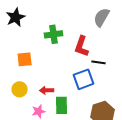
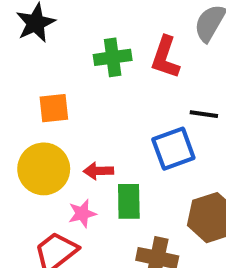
red L-shape: (82, 46) -> (165, 57), moved
yellow circle: (20, 89) -> (44, 169), size x1.6

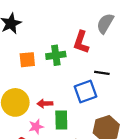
green cross: (113, 57) -> (56, 55), moved
orange square: (54, 108) -> (27, 60), moved

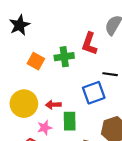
orange square: (27, 60) -> (36, 61), turned 35

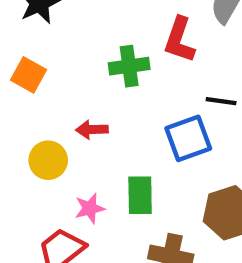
orange square: (36, 61) -> (28, 75), moved
yellow circle: (24, 104) -> (48, 160), size x0.7
red arrow: (53, 105) -> (92, 130), moved

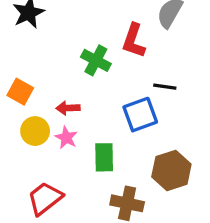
green cross: (129, 66) -> (96, 60), turned 36
orange square: (28, 75) -> (20, 92), moved
pink star: (90, 208) -> (66, 138), moved, turned -30

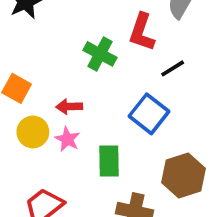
black line: (165, 87) -> (173, 68), moved, turned -40
blue square: (140, 115) -> (149, 114), turned -32

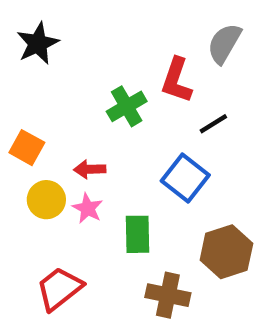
green cross: (100, 54) -> (127, 106), turned 32

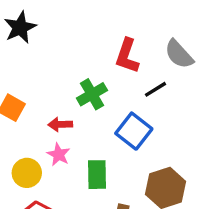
gray semicircle: (224, 43) -> (179, 54), moved, turned -72
green cross: (127, 106) -> (92, 94), moved
yellow circle: (46, 200) -> (27, 173), moved

